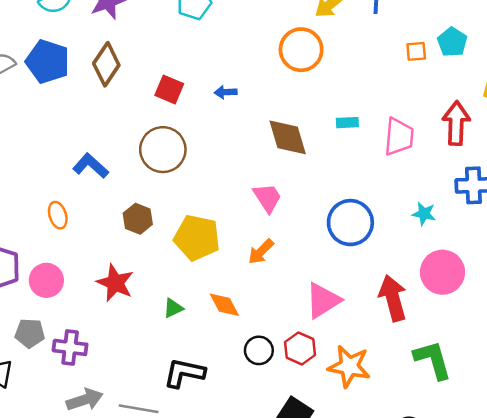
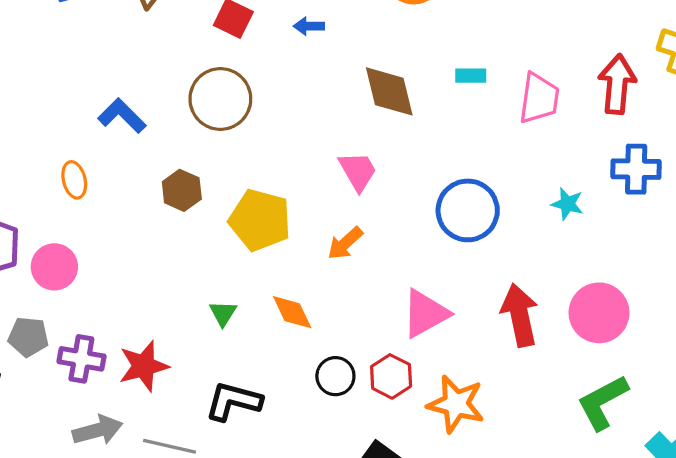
pink circle: (443, 272) -> (599, 313), moved
red star: (115, 283) -> (144, 366), moved, turned 30
green triangle: (173, 308) -> (223, 313), turned -35
green L-shape: (433, 360) -> (603, 402), moved, turned -105

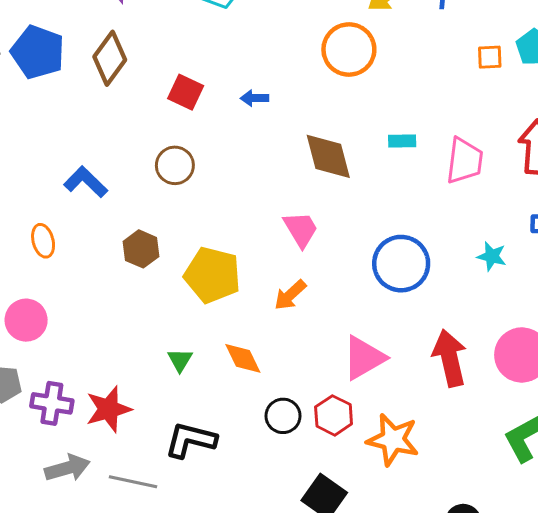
brown circle: (220, 99) -> (175, 165), size x0.7

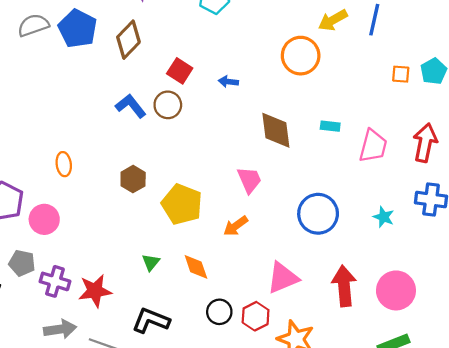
brown circle: (175, 165) -> (168, 105), moved
blue L-shape: (86, 182) -> (131, 106), moved

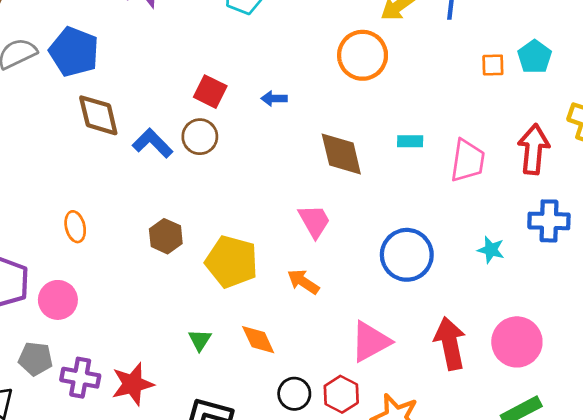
brown diamond: (128, 40) -> (98, 115), moved, turned -51
orange arrow: (236, 226) -> (303, 282), turned 75

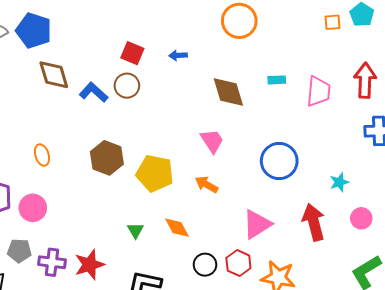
brown hexagon: (166, 236) -> (107, 158), size x1.4
cyan star: (491, 250) -> (339, 182), moved, turned -30
pink circle: (517, 342) -> (361, 218), size x0.6

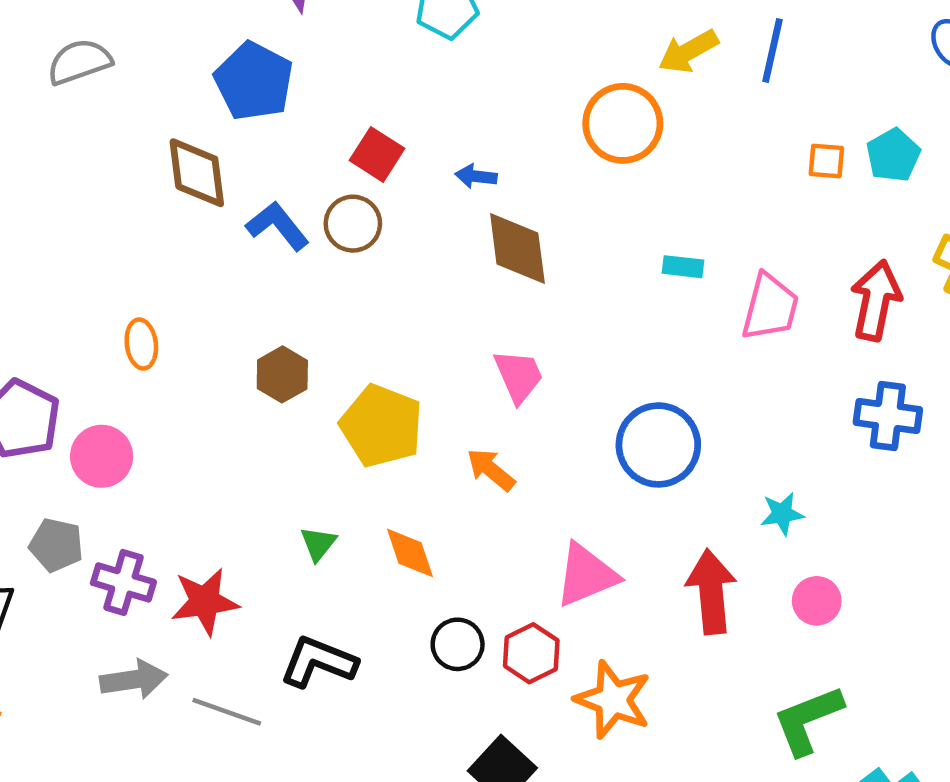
blue pentagon: (34, 31) -> (254, 81), moved
brown diamond: (228, 92) -> (517, 248), moved
brown hexagon: (107, 158) -> (282, 374), size x0.7

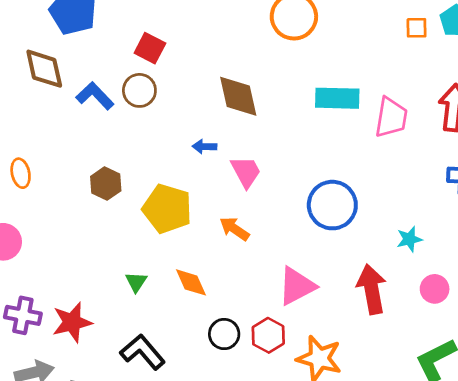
blue arrow: (476, 176) -> (204, 147), moved
cyan rectangle: (683, 267) -> (337, 98), size x1.8
black L-shape: (318, 662) -> (143, 352), turned 33

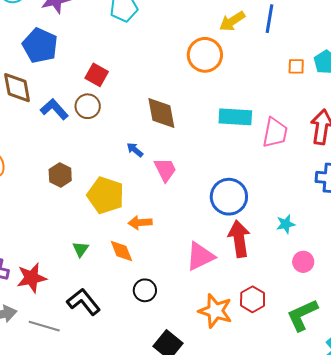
blue arrow: (204, 147) -> (135, 150), turned 36
orange arrow: (234, 229) -> (140, 223), moved, turned -40
red arrow: (372, 289) -> (239, 239), moved
red hexagon: (268, 335) -> (253, 299), moved

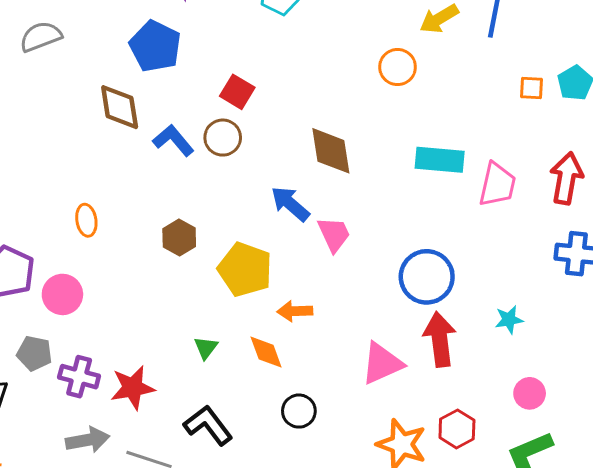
orange circle: (205, 55) -> (398, 67), size x0.7
blue arrow: (135, 150) -> (290, 204), size x1.6
pink circle: (303, 262) -> (530, 393), moved

